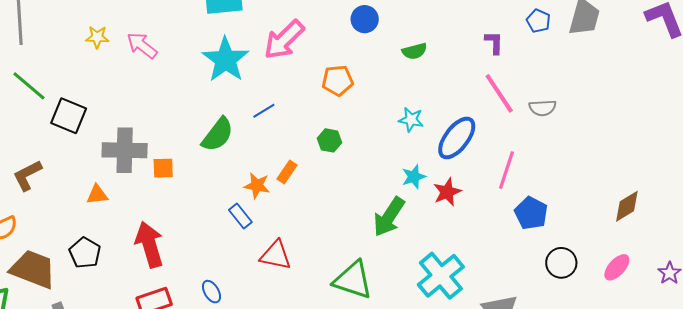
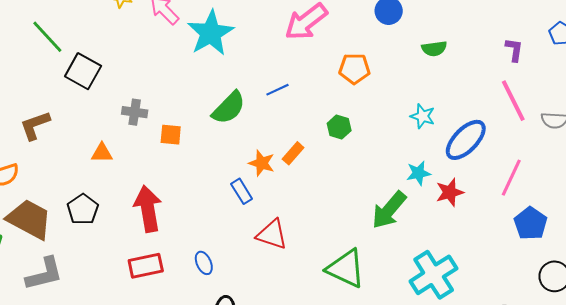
cyan star: (226, 60) -> (211, 33), moved
gray cross: (125, 150) -> (135, 112), size x0.6

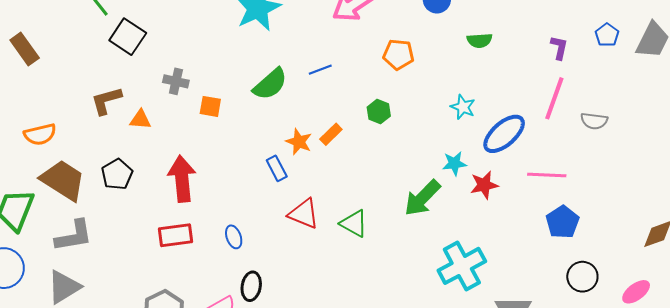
pink line: (513, 101) -> (554, 98), turned 42
brown L-shape: (35, 125) -> (106, 101), moved
pink line: (511, 178) -> (547, 175), turned 63
green triangle: (346, 268) -> (354, 223), moved, size x0.7

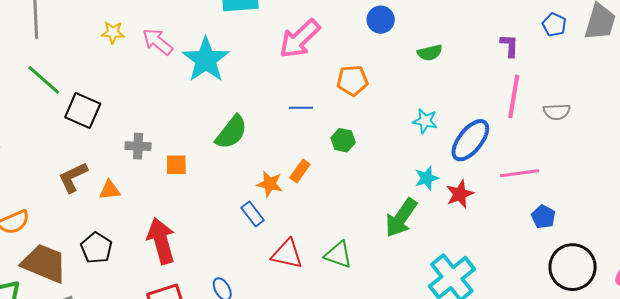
blue line: (320, 70) -> (301, 108), moved, turned 30
blue pentagon: (562, 222) -> (543, 217), size x0.7
black circle: (582, 277) -> (573, 267), size x1.5

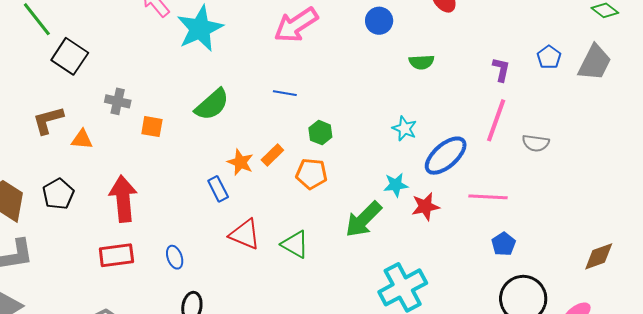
orange pentagon: (352, 81) -> (311, 174), moved

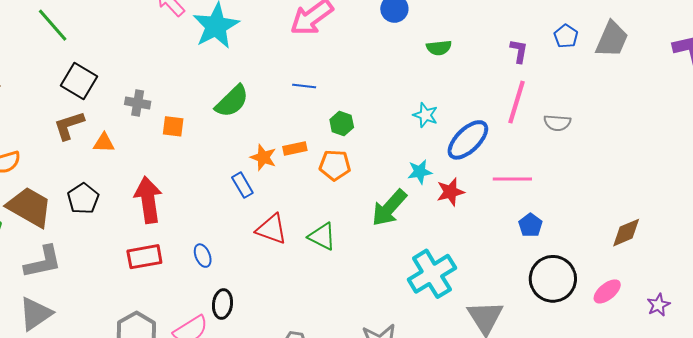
black square: (70, 56) -> (79, 81), moved
orange rectangle: (272, 155) -> (295, 148), turned 35

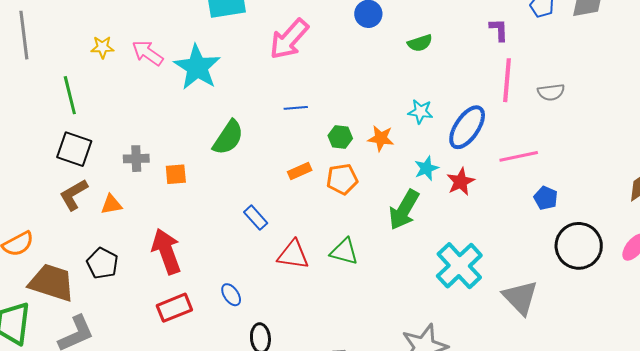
green line: (53, 25) -> (70, 95), moved, turned 39
orange star: (263, 157) -> (381, 138), moved

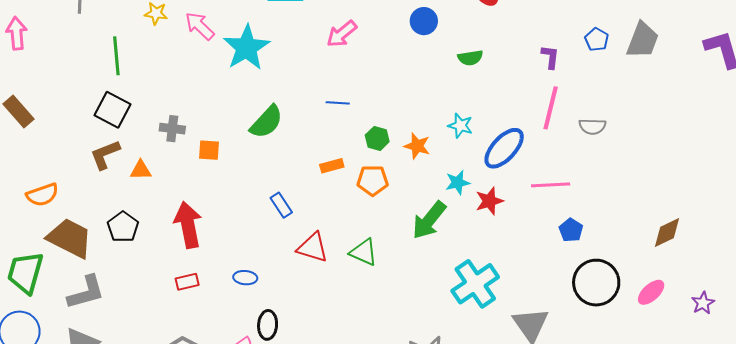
pink arrow: (289, 39) -> (342, 34), size x0.7
blue ellipse: (231, 295) -> (245, 278), turned -60
red rectangle: (174, 308) -> (187, 282), size x0.7

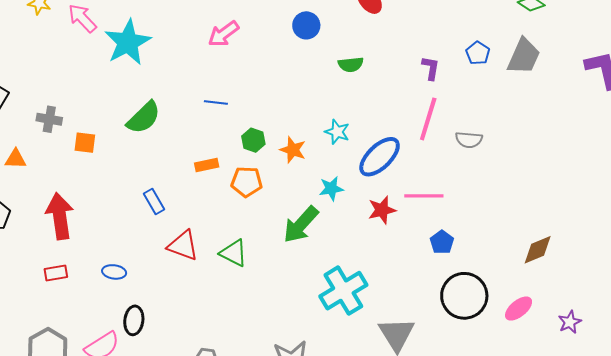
red star: (489, 201) -> (382, 210), moved

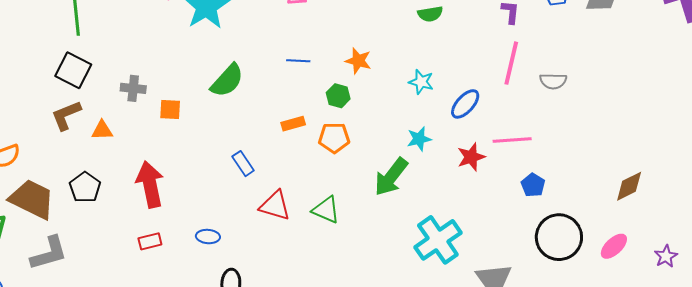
orange star: (293, 150) -> (358, 61), moved
blue ellipse: (380, 157) -> (465, 104), size x0.7

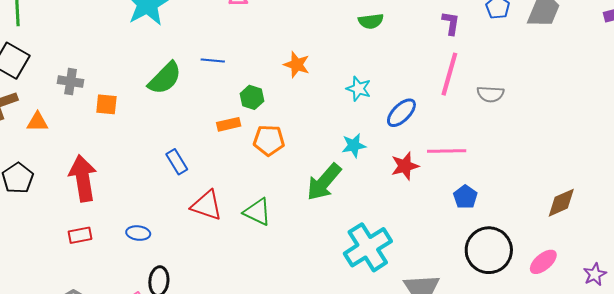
blue line: (298, 61) -> (213, 60), moved
green hexagon: (338, 96) -> (252, 97), moved

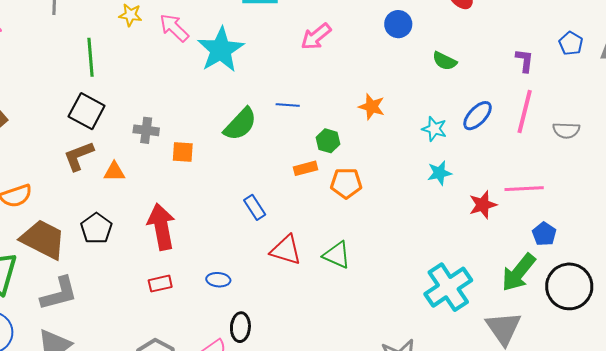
green semicircle: (371, 21) -> (445, 61), turned 35
blue ellipse: (401, 113) -> (478, 116), moved
cyan star: (354, 145) -> (439, 173), moved
green arrow: (324, 182) -> (519, 272), moved

